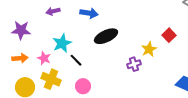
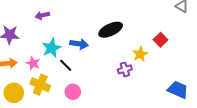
blue arrow: (89, 13) -> (79, 44), moved
black ellipse: (106, 36) -> (111, 30), moved

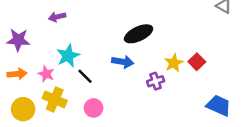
red square: (161, 40) -> (197, 62), moved
blue arrow: (79, 44) -> (123, 62), moved

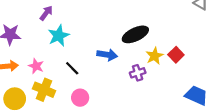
purple arrow: (57, 17) -> (46, 13), turned 140
black ellipse: (139, 34) -> (135, 34), moved
cyan star: (68, 56) -> (59, 36), moved

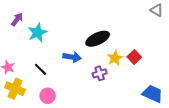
cyan star: (59, 36) -> (37, 33), moved

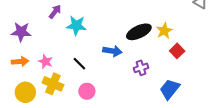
cyan star: (37, 33) -> (76, 25), turned 30
yellow star: (115, 58) -> (164, 31), moved
blue trapezoid: (153, 94) -> (170, 89), moved, turned -75

